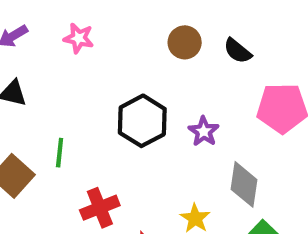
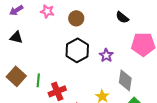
brown circle: (185, 42) -> (76, 18), moved
green line: (60, 153) -> (38, 80), moved

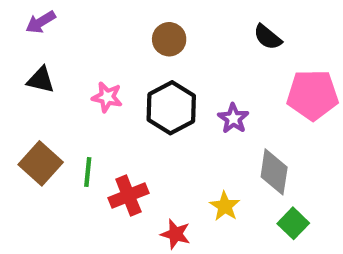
pink star: (47, 11) -> (107, 97), moved

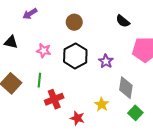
purple arrow: (41, 22) -> (30, 14), moved
green line: (88, 172) -> (39, 80), moved

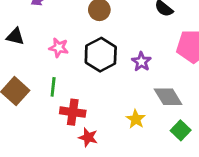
gray diamond: (126, 88) -> (168, 97), turned -40
red cross: (54, 99) -> (73, 112), turned 30
red star: (77, 118) -> (88, 137), moved

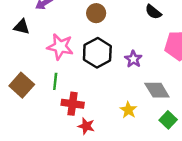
black triangle: (15, 36) -> (22, 27), moved
pink star: (59, 48) -> (60, 47), size x1.5

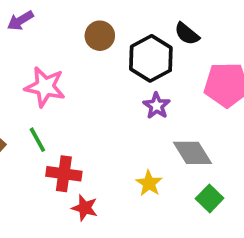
black hexagon: (97, 53) -> (151, 58), moved
green line: (55, 81) -> (37, 140), turned -35

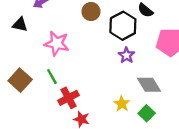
red cross: (64, 174) -> (69, 98), turned -36
green square: (210, 198) -> (147, 113), moved

